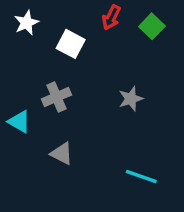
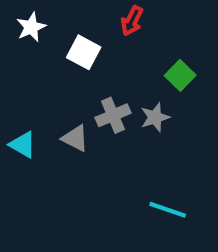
green square: (152, 26) -> (180, 75), moved
gray cross: (56, 97) -> (113, 115), moved
gray triangle: (62, 154) -> (75, 138), moved

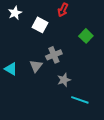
gray star: (155, 117) -> (64, 80), moved
gray triangle: (75, 138) -> (36, 66), turned 40

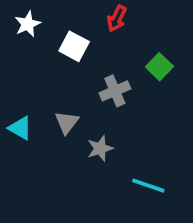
gray cross: (54, 55) -> (115, 91), moved
gray star: (64, 80) -> (100, 148), moved

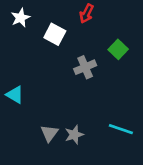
gray triangle: (67, 122) -> (49, 133), moved
gray star: (100, 148) -> (74, 135), moved
cyan line: (148, 186) -> (121, 129), moved

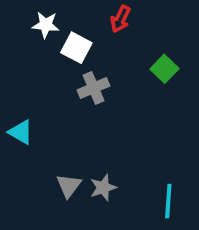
white star: (20, 18) -> (46, 25), moved, turned 30
gray cross: (85, 67) -> (94, 88), moved
cyan line: (121, 129) -> (168, 201), moved, turned 75

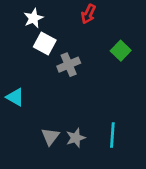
white star: (46, 25) -> (33, 18), turned -30
white square: (76, 48) -> (45, 44), moved
cyan line: (168, 201) -> (112, 135), moved

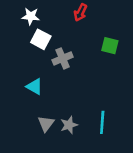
white star: (33, 18) -> (31, 16), turned 30
green square: (121, 51) -> (110, 46), turned -30
cyan triangle: (15, 97) -> (34, 87), moved

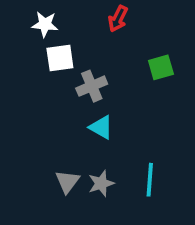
white square: (41, 39) -> (60, 58), turned -36
green square: (110, 46) -> (161, 67), turned -30
cyan triangle: (34, 87) -> (101, 127), moved

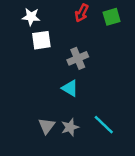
green square: (161, 67) -> (112, 17), moved
gray cross: (92, 86) -> (78, 58), moved
cyan line: (150, 180) -> (104, 125), turned -50

